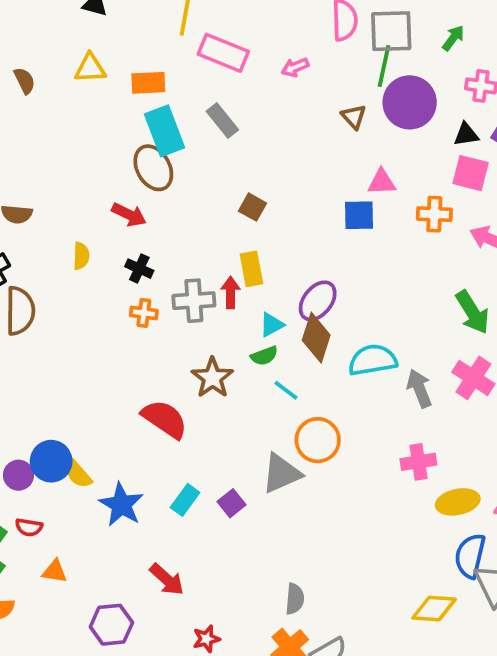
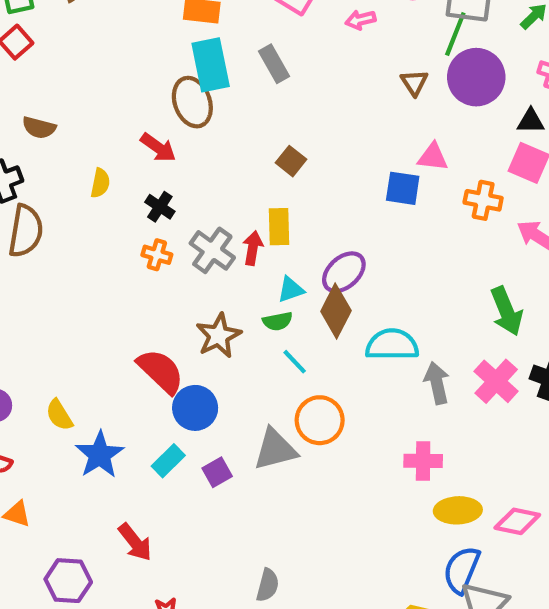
gray cross: (194, 301) -> (212, 250), turned 30
blue circle: (51, 461) -> (195, 408), moved

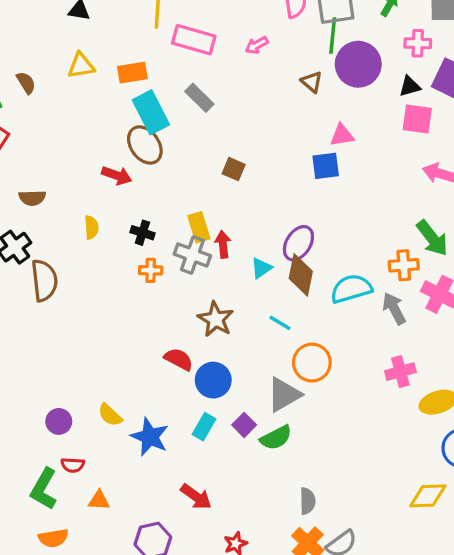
red arrow: (158, 148) -> (117, 175), moved
orange cross: (483, 200) -> (404, 265), moved
yellow rectangle: (279, 227) -> (199, 227), moved
green semicircle: (278, 321) -> (276, 438), moved, size x1.4
red semicircle: (161, 371) -> (179, 359), size x0.7

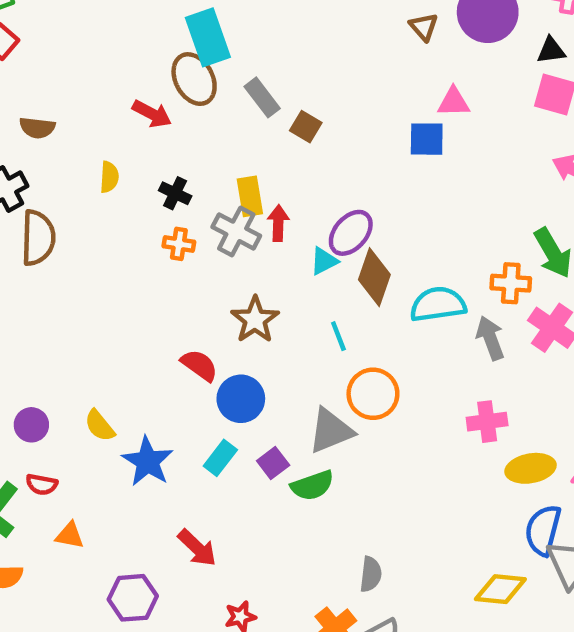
gray rectangle: (199, 98) -> (262, 97), moved
purple ellipse: (298, 243) -> (351, 233), moved
cyan line: (280, 323) -> (338, 336), turned 30
gray semicircle: (307, 501) -> (371, 574), moved

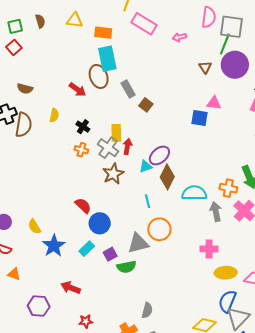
brown semicircle: (38, 238) -> (24, 125), moved
brown star: (255, 320) -> (113, 174), moved
red arrow: (197, 548) -> (71, 288), turned 150

